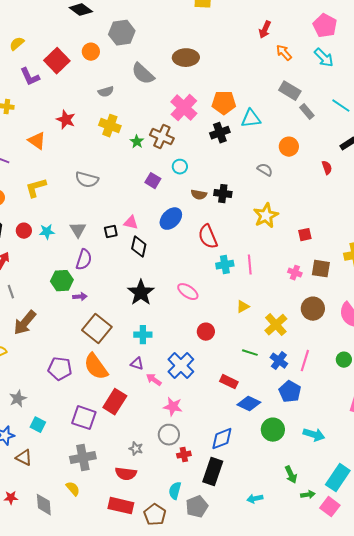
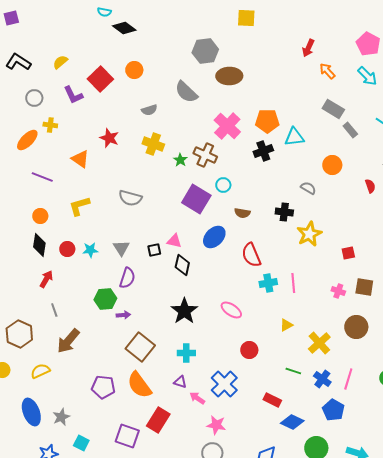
gray hexagon: (122, 33) -> (205, 51), moved
purple square: (153, 181) -> (196, 199), size x1.8
black cross: (223, 194) -> (284, 212), moved

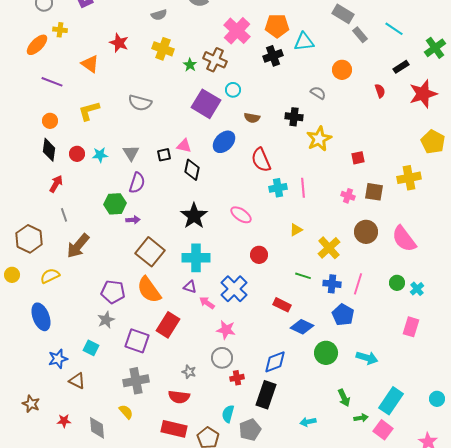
cyan cross: (186, 353) -> (196, 258), size x1.5
blue cross: (322, 379) -> (332, 284), turned -30
gray star: (61, 417) -> (106, 320), moved

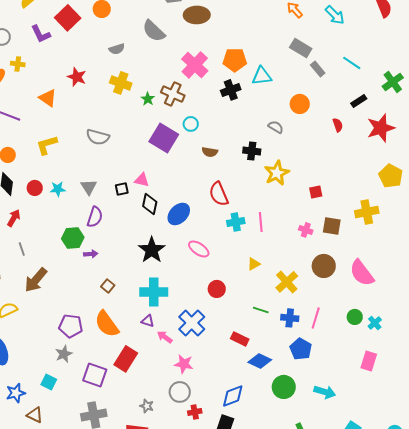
blue ellipse: (224, 142) -> (179, 214), moved
brown square: (150, 252) -> (108, 286), size x0.5

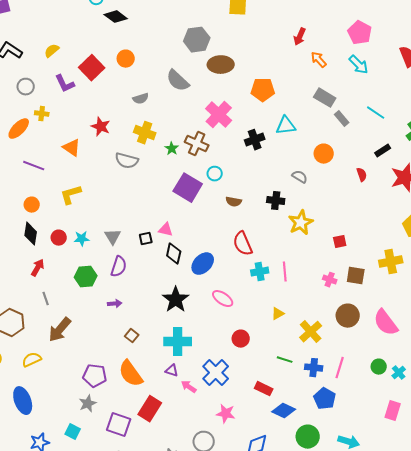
orange pentagon: (235, 60) -> (263, 90), moved
gray semicircle: (98, 137) -> (127, 161), moved
green hexagon: (73, 238) -> (86, 277), moved
pink star: (184, 364) -> (226, 414), moved

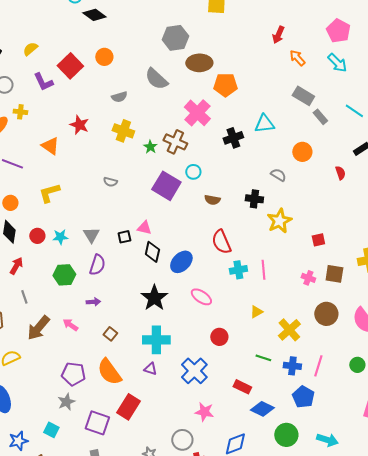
orange pentagon: (263, 90) -> (225, 85), moved
gray semicircle: (127, 161) -> (110, 182), moved, size x0.6
pink arrow: (189, 387) -> (70, 325), moved

